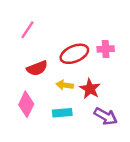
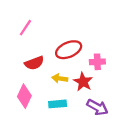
pink cross: (106, 49) -> (97, 62), moved

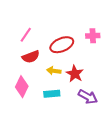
pink line: (25, 28) -> (26, 35), moved
pink cross: (97, 62) -> (93, 36), moved

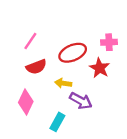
red star: (75, 74) -> (100, 68), moved
cyan rectangle: (52, 94) -> (57, 122), moved, turned -56
purple arrow: (88, 97) -> (81, 101), moved

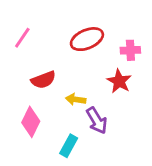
pink line: (30, 41) -> (22, 38), moved
red ellipse: (73, 53) -> (87, 39), moved
purple arrow: (81, 101) -> (97, 120), turned 30

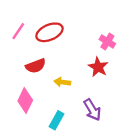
red ellipse: (87, 39) -> (50, 32), moved
pink cross: (130, 50) -> (107, 42), turned 35
purple arrow: (97, 120) -> (92, 110), moved

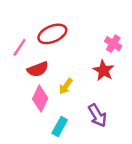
pink line: (18, 31) -> (19, 47), moved
yellow arrow: (62, 82) -> (66, 86), turned -63
pink diamond: (25, 101) -> (40, 98), moved

